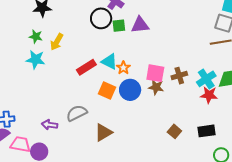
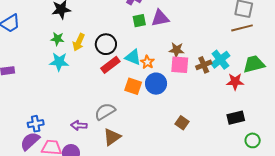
black circle: (101, 18) -> (106, 44), moved
cyan cross: (206, 79) -> (220, 60), moved
brown star: (156, 87) -> (177, 50), moved
brown square: (174, 131) -> (182, 123), moved
brown triangle: (103, 132) -> (112, 137), moved

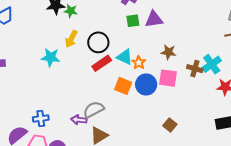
green star: (57, 39) -> (71, 11), moved
pink square: (180, 65) -> (168, 78), moved
brown cross: (204, 65) -> (195, 69), turned 35
blue cross: (36, 124) -> (41, 119), moved
purple arrow: (79, 125) -> (79, 120), moved

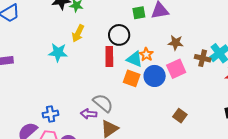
black circle: (98, 42) -> (119, 35), moved
cyan triangle: (125, 57) -> (135, 59), moved
red rectangle: (102, 63) -> (109, 57), turned -54
pink square: (168, 78) -> (176, 69), turned -30
gray semicircle: (94, 110) -> (103, 103), turned 70

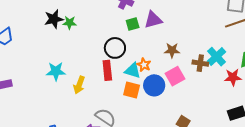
yellow arrow: (78, 33) -> (79, 85), moved

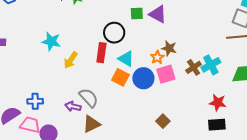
purple triangle: (153, 20) -> (158, 14), turned 30
brown cross: (200, 63) -> (194, 67), turned 35
orange star: (144, 65) -> (157, 57), moved
red star: (233, 77) -> (218, 103), moved

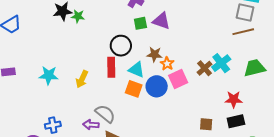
cyan star: (51, 41) -> (49, 75), moved
brown star: (169, 48) -> (154, 54), moved
brown square: (163, 121) -> (206, 124), moved, turned -32

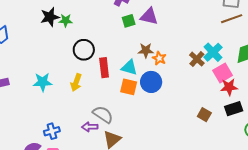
black circle: (121, 46) -> (84, 50), moved
pink square: (178, 79) -> (223, 73), moved
brown square: (206, 124) -> (204, 115), turned 32

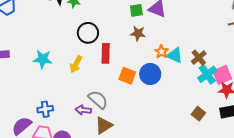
brown star: (146, 50) -> (138, 33), moved
cyan cross: (213, 52) -> (207, 74), moved
cyan triangle: (129, 67) -> (175, 55), moved

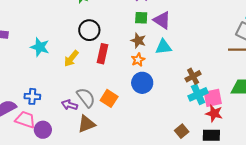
orange star: (162, 52) -> (138, 60), moved
cyan triangle: (175, 55) -> (164, 47), moved, turned -42
orange square: (127, 76) -> (109, 98), moved

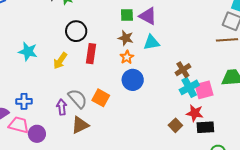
purple arrow: (69, 105) -> (62, 107), turned 70
red star: (214, 113) -> (195, 113), moved

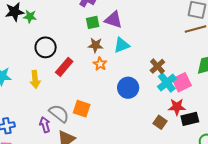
red rectangle: (91, 54) -> (64, 67), turned 42
yellow arrow: (60, 61) -> (35, 79), turned -30
blue circle: (133, 80) -> (128, 88), moved

